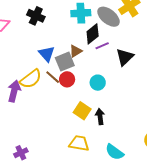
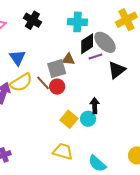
gray ellipse: (109, 17) -> (105, 42), moved
brown triangle: (76, 51) -> (68, 59), turned 32
blue triangle: (47, 54) -> (17, 58), moved
cyan circle: (98, 83) -> (88, 119), moved
black arrow: (100, 117) -> (95, 106), moved

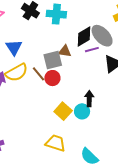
cyan cross: (77, 22) -> (56, 14), moved

